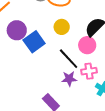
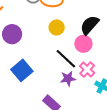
blue square: (34, 42) -> (22, 70), moved
pink cross: (89, 71) -> (87, 70), turned -35

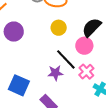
blue square: (22, 70) -> (19, 85), moved, turned -30
purple star: (68, 79) -> (55, 73), moved

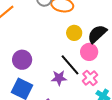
yellow circle: (59, 28) -> (74, 33), moved
purple circle: (14, 32) -> (22, 60), moved

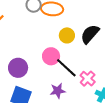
pink circle: (89, 52) -> (51, 56), moved
purple star: (59, 78) -> (58, 91), moved

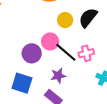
purple circle: (18, 68) -> (32, 53), moved
pink cross: (88, 79) -> (86, 53), moved, turned 35

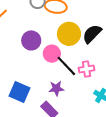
yellow circle: (65, 20) -> (69, 34), size x1.5
purple circle: (32, 53) -> (31, 40), moved

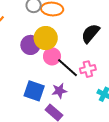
yellow circle: (69, 34) -> (46, 38), moved
blue square: (19, 92) -> (34, 91), moved

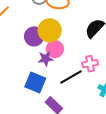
black line: (68, 68) -> (71, 77), moved, turned -75
purple star: (59, 91) -> (46, 59), moved

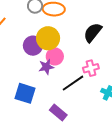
blue square: (35, 83) -> (25, 93), moved

